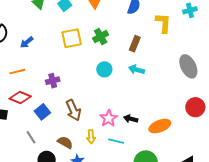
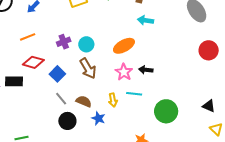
cyan circle: (104, 69) -> (86, 44), moved
orange ellipse: (160, 126) -> (124, 46), moved
gray line: (31, 137) -> (61, 99), moved
yellow arrow: (91, 137) -> (113, 100), moved

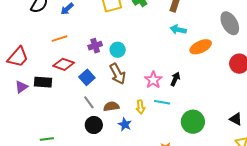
orange ellipse: (124, 46) -> (201, 47), moved
black arrow: (146, 70) -> (175, 79), turned 104
brown semicircle: (84, 101) -> (111, 106), turned -35

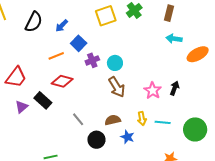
blue square: (87, 77) -> (79, 43), moved
black rectangle: (43, 82) -> (43, 100), turned 42
gray line: (89, 102) -> (78, 119), moved
cyan line: (162, 102) -> (163, 122), moved

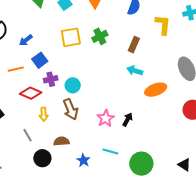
red diamond: (62, 81) -> (31, 93), moved
yellow arrow: (142, 119) -> (44, 114), moved
blue star: (127, 137) -> (83, 160), moved

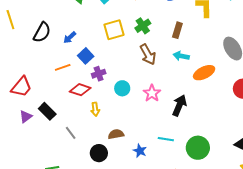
cyan circle: (73, 85) -> (122, 88), moved
brown arrow: (71, 109) -> (148, 54), moved
pink star: (106, 118) -> (152, 93), moved
black arrow: (128, 120) -> (179, 105), size x1.5
gray line: (27, 135) -> (71, 133), moved

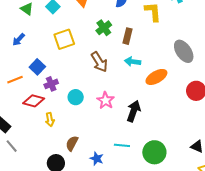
green cross: (143, 26) -> (104, 28), moved
blue arrow: (70, 38) -> (19, 40), moved
gray line: (71, 133) -> (12, 146), moved
brown semicircle: (116, 134) -> (72, 143), turned -49

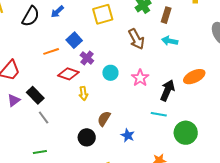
orange ellipse: (156, 77) -> (194, 77), moved
purple cross: (51, 84) -> (87, 58), turned -32
cyan line: (122, 145) -> (159, 114), moved

